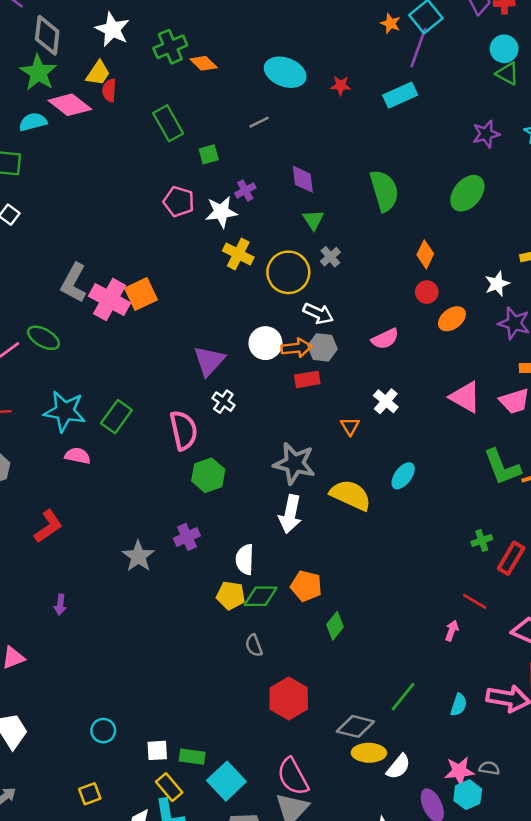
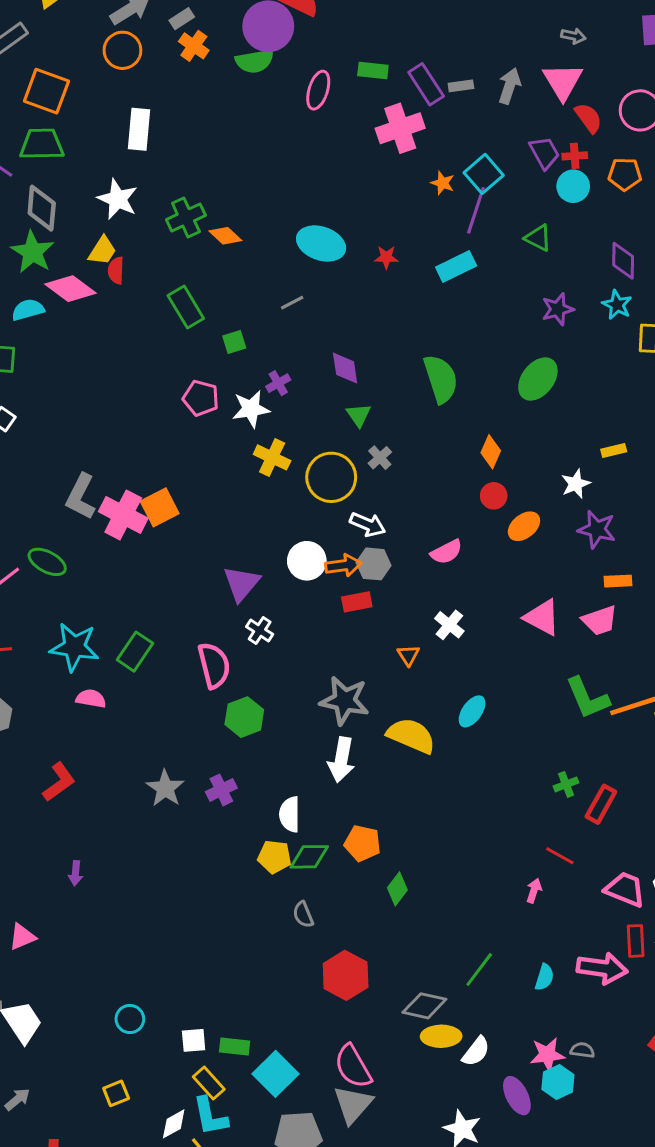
cyan circle: (504, 49) -> (573, 186), moved
green triangle: (507, 74) -> (538, 238), moved
gray star: (138, 556) -> (165, 788), moved

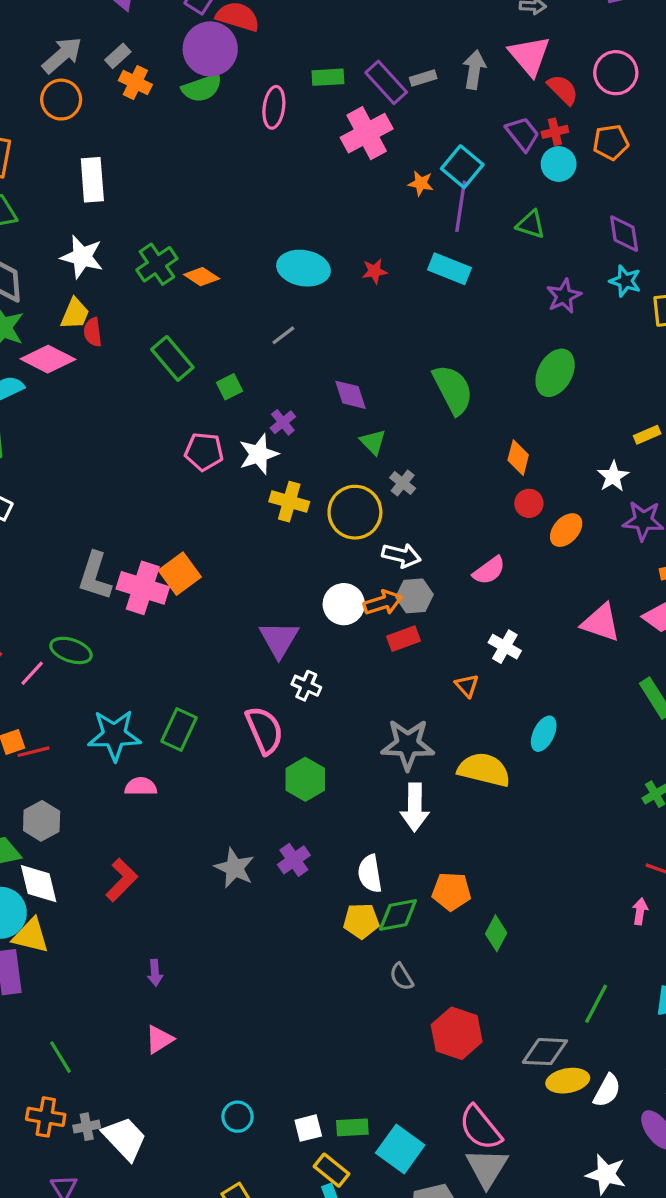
cyan rectangle: (456, 266) -> (450, 269), turned 57
pink triangle: (22, 937) -> (159, 1039), moved

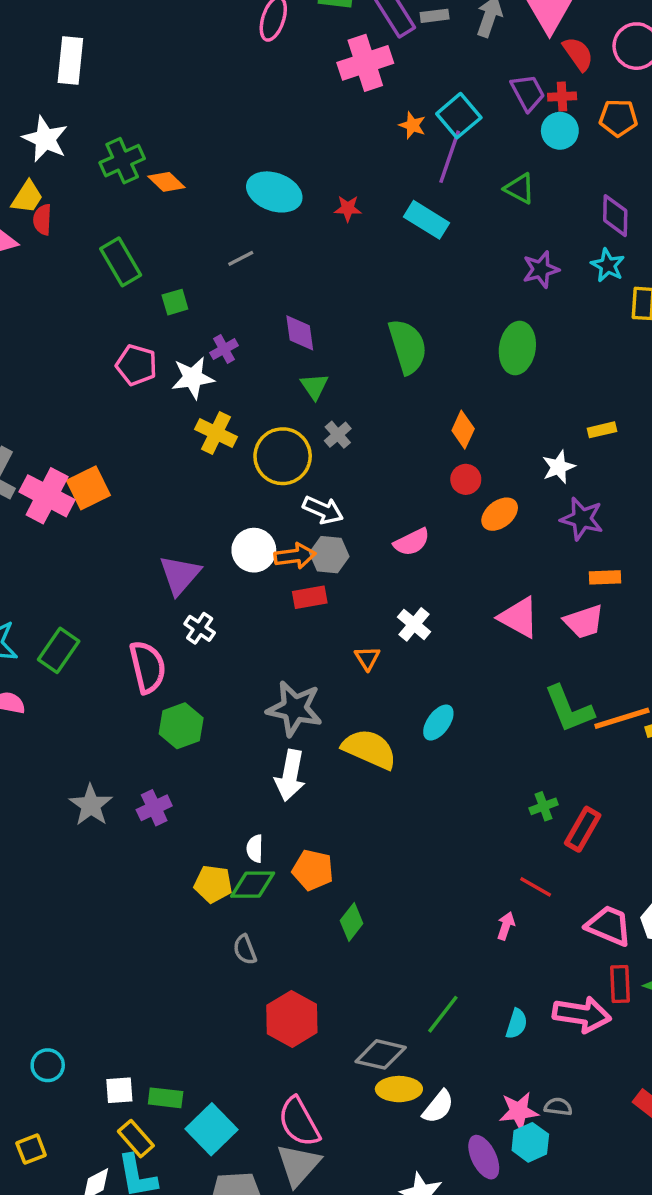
green ellipse: (555, 373) -> (517, 348), turned -30
white semicircle: (370, 874) -> (255, 849), moved, size x0.7

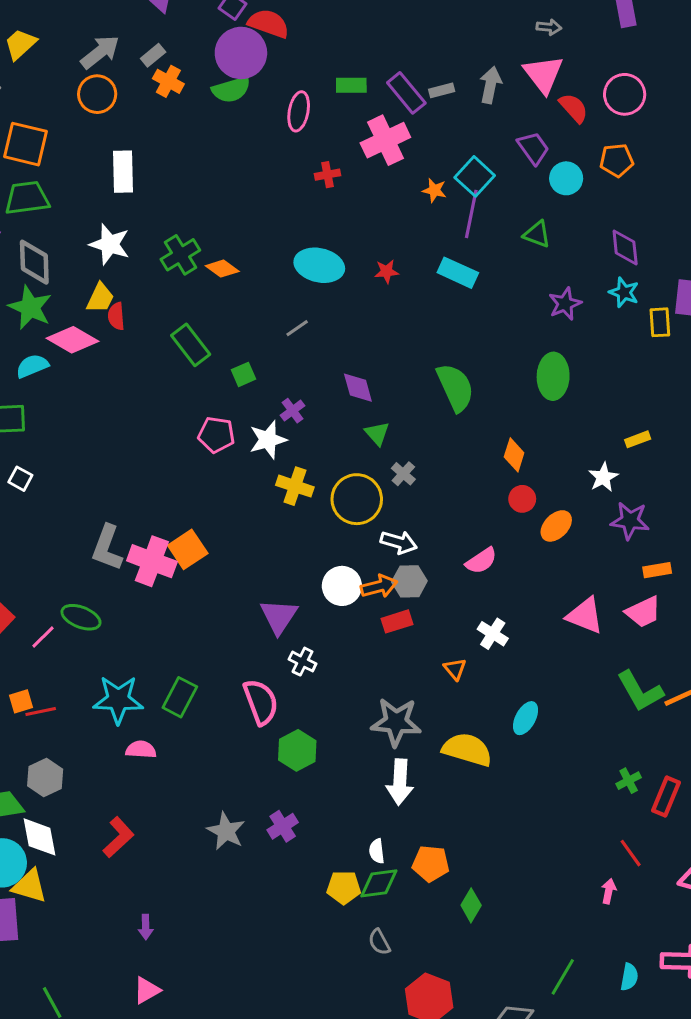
red cross: (562, 97) -> (327, 175), moved
red line: (536, 887) -> (631, 853), turned 32

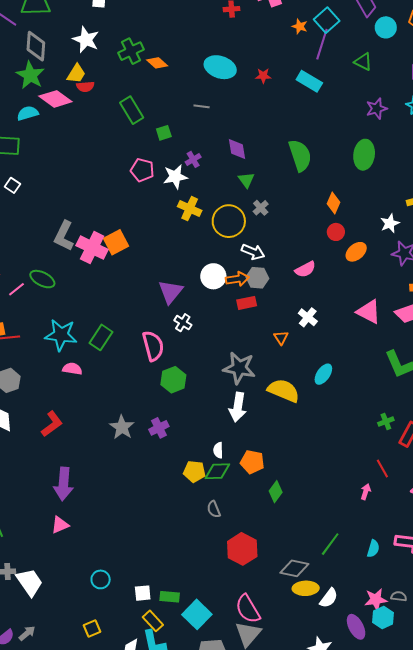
red semicircle: (116, 316) -> (85, 87), turned -96
gray line: (297, 328) -> (202, 106), turned 35
purple arrow: (146, 927) -> (64, 484), size x2.0

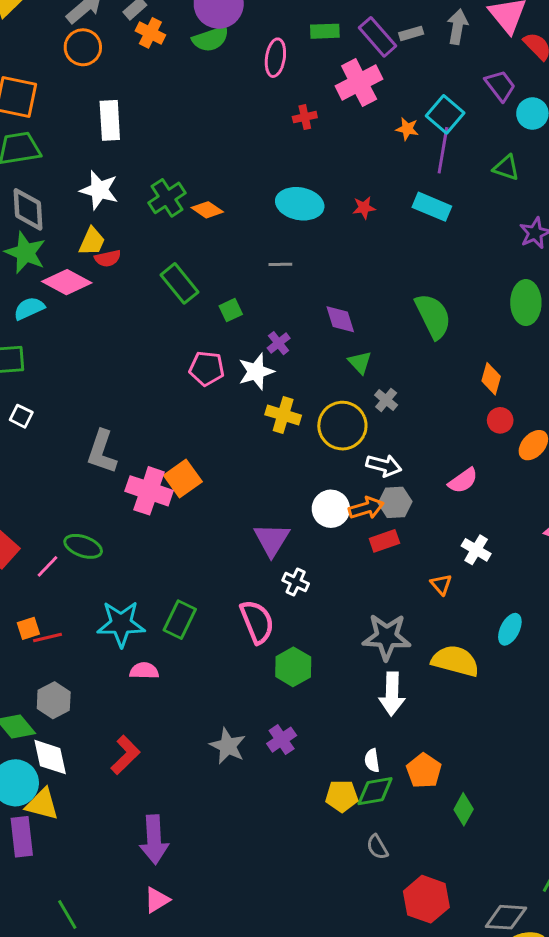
gray L-shape: (64, 236) -> (102, 452), moved
orange pentagon: (252, 462) -> (424, 771), turned 30

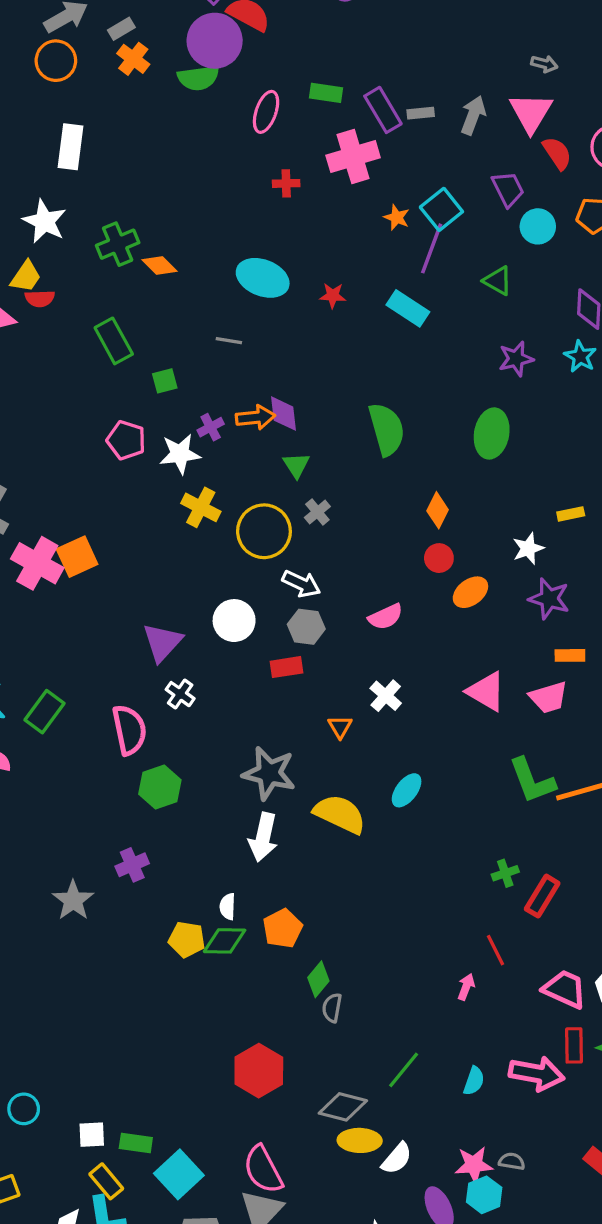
orange arrow: (366, 508) -> (255, 417), moved
gray star: (228, 746) -> (73, 900), moved
gray semicircle: (377, 847) -> (332, 1008), moved, turned 30

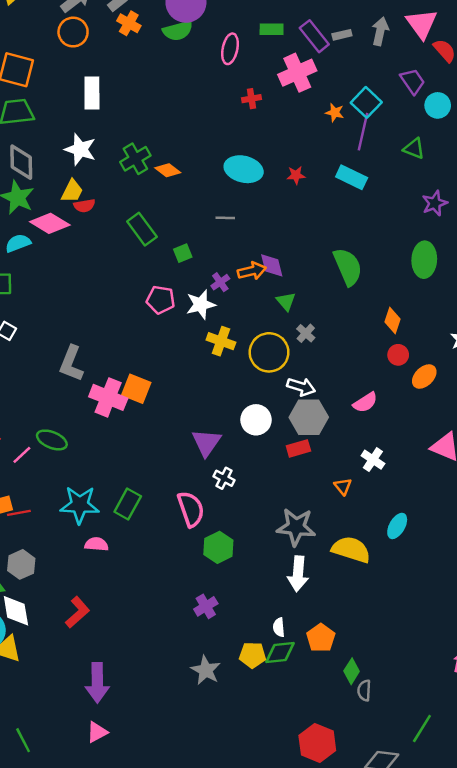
orange square: (77, 557) -> (136, 389), turned -36
gray hexagon: (306, 627) -> (309, 417), size x1.4
gray star: (73, 900) -> (206, 670), moved

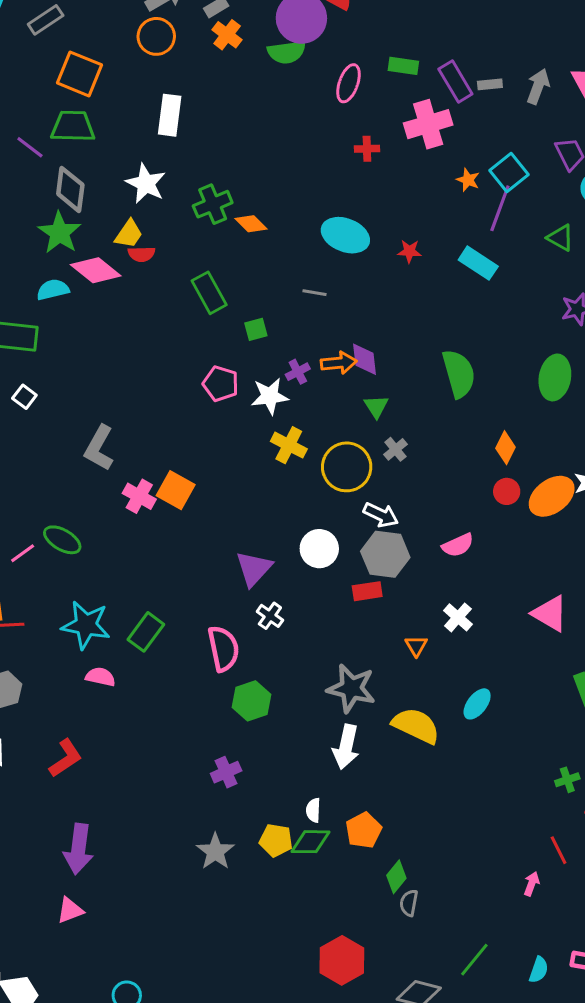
orange ellipse: (424, 377) -> (552, 496), moved, size x1.4
pink cross: (108, 397) -> (139, 496), size x0.7

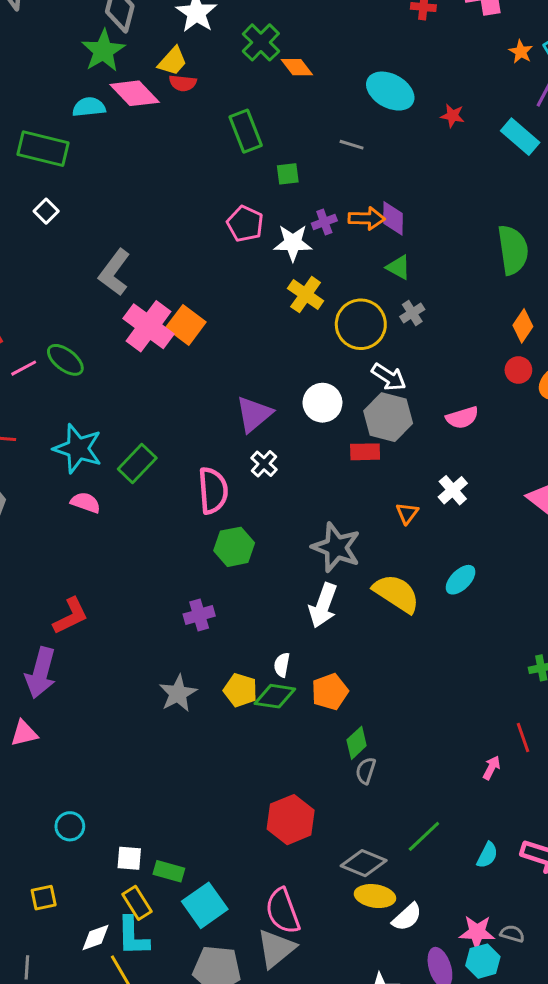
green cross: (213, 204) -> (261, 42), turned -30
green semicircle: (459, 374) -> (513, 250), moved
green triangle: (376, 406) -> (398, 267), turned -36
pink cross: (139, 496) -> (148, 326), size x1.5
red L-shape: (66, 758) -> (71, 616), moved

